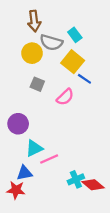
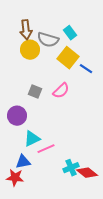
brown arrow: (34, 21) -> (26, 30), moved
blue line: (84, 79) -> (86, 69), moved
gray square: (37, 84) -> (35, 92), moved

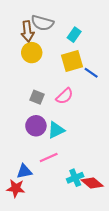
cyan rectangle: (70, 33) -> (74, 35), turned 72
gray semicircle: (48, 40) -> (42, 23), moved
yellow square: (68, 58) -> (72, 61), turned 35
purple circle: (17, 116) -> (36, 126), moved
cyan triangle: (32, 139) -> (56, 130), moved

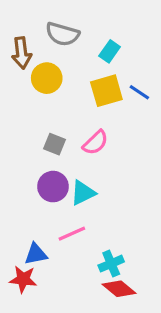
brown arrow: (27, 31) -> (22, 53), moved
blue line: (91, 73) -> (139, 92), moved
red diamond: (92, 183) -> (119, 289), moved

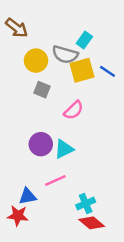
gray semicircle: (62, 34) -> (65, 55), moved
brown arrow: (22, 53) -> (17, 28), moved, turned -45
gray square: (55, 144) -> (42, 90), moved

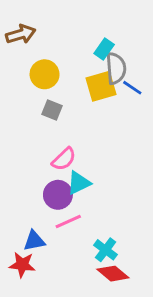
brown arrow: (17, 28) -> (21, 34), turned -55
gray semicircle: (65, 55) -> (116, 68), moved, turned -110
pink semicircle: (74, 110) -> (64, 159), moved
purple circle: (41, 144) -> (58, 195), moved
cyan cross: (86, 204) -> (106, 250), turned -30

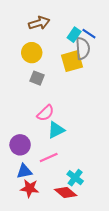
brown arrow: (21, 34) -> (39, 23), moved
blue line: (132, 88) -> (89, 34), moved
purple circle: (58, 195) -> (20, 145), moved
red star: (22, 265) -> (30, 188), moved
red diamond: (113, 274) -> (66, 193), moved

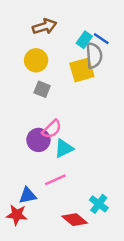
purple circle: (20, 145) -> (38, 140), moved
cyan cross: (75, 178) -> (99, 204), moved
red star: (30, 188) -> (17, 215), moved

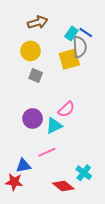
pink semicircle: (52, 129) -> (66, 109), moved

